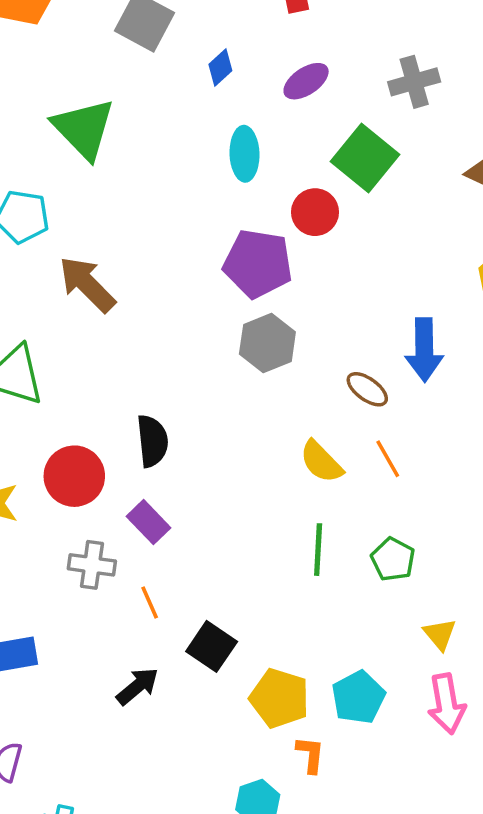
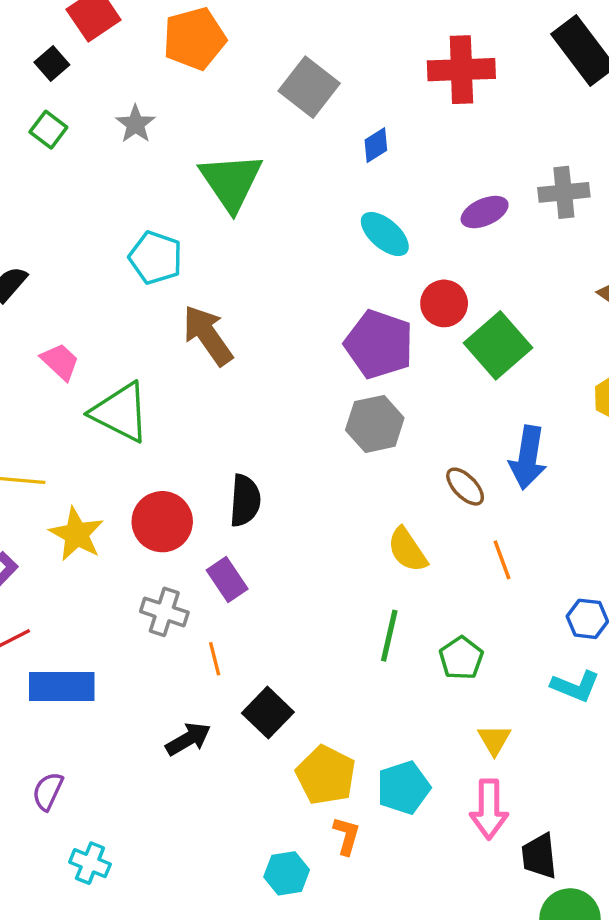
purple ellipse: (306, 81) -> (485, 212), moved
cyan ellipse: (244, 154) -> (385, 234), turned -57
green square: (365, 158) -> (498, 345), moved
orange line: (388, 459) -> (502, 560), moved

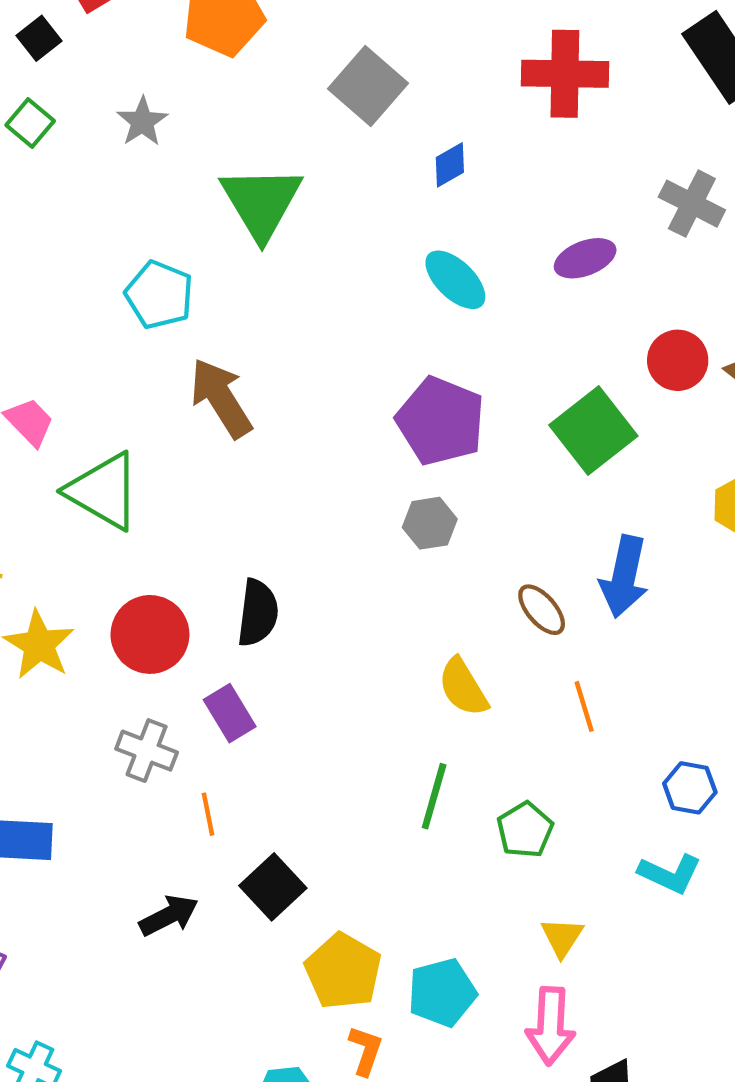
gray cross: (564, 192) -> (692, 204), moved, turned 30
red circle: (444, 303) -> (678, 360), moved
gray hexagon: (375, 424) -> (430, 523), size x0.7

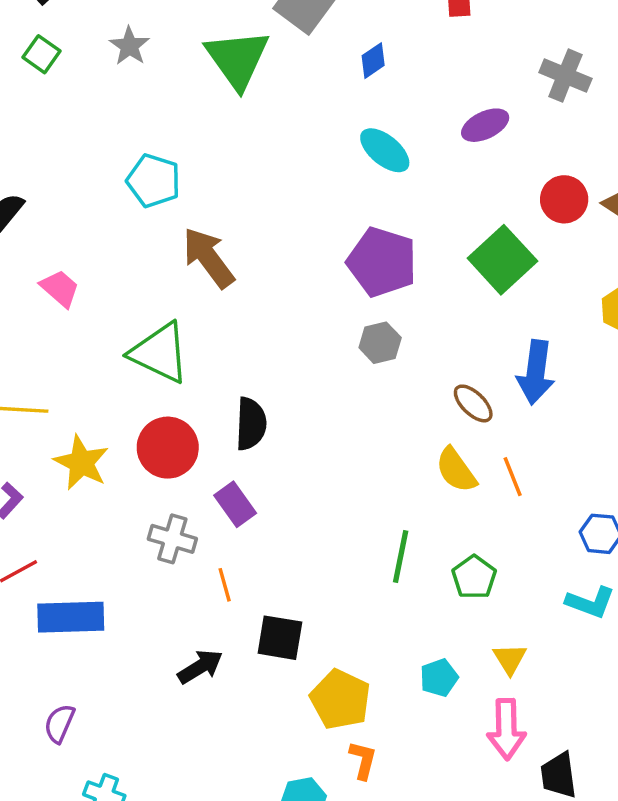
green triangle: (261, 202) -> (237, 59), moved
green triangle: (104, 491) -> (160, 353), moved
yellow semicircle: (463, 687) -> (456, 470), moved
black square: (273, 887) -> (280, 638), turned -33
cyan pentagon: (442, 993) -> (439, 678), moved, size x0.7

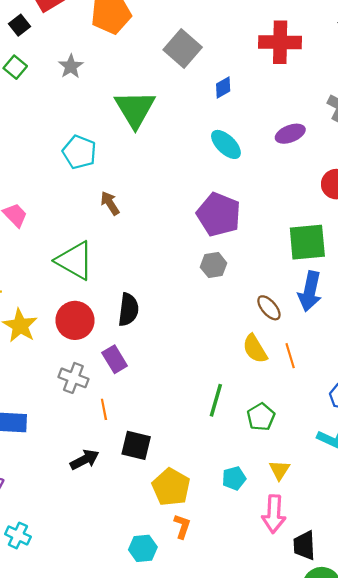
green triangle: (237, 59) -> (135, 109), moved
brown arrow: (208, 258) -> (110, 203), size x0.6
green square: (502, 260) -> (307, 242), moved, turned 33

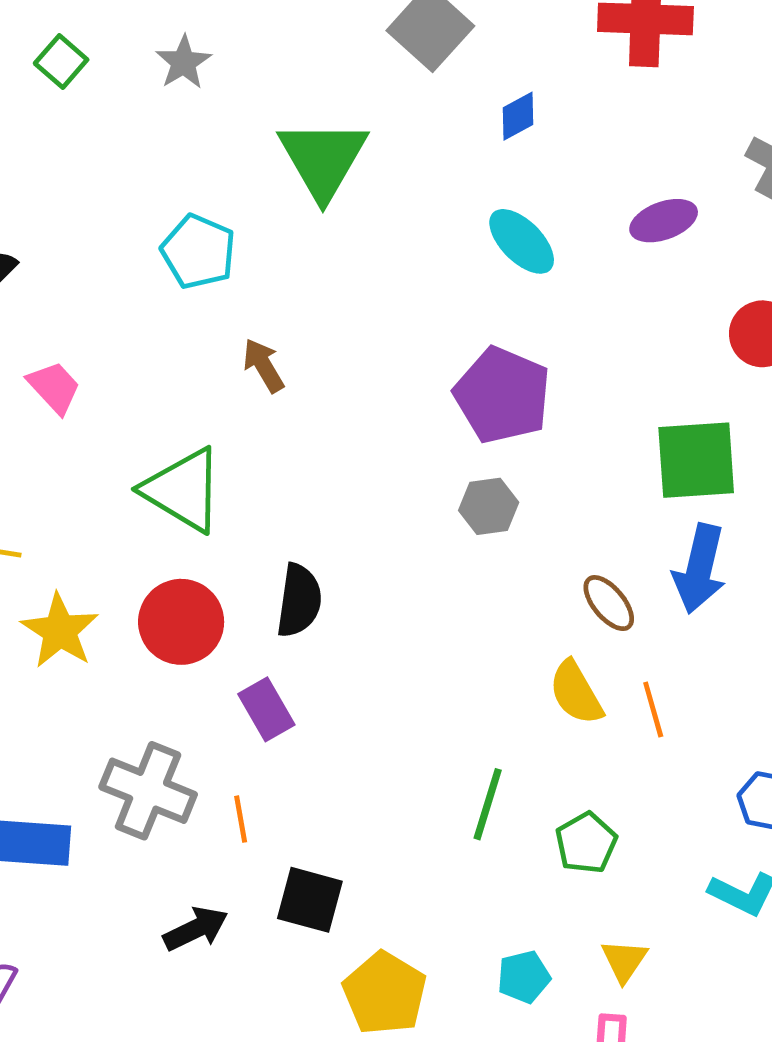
gray cross: (73, 378) -> (148, 791), moved, size x1.4

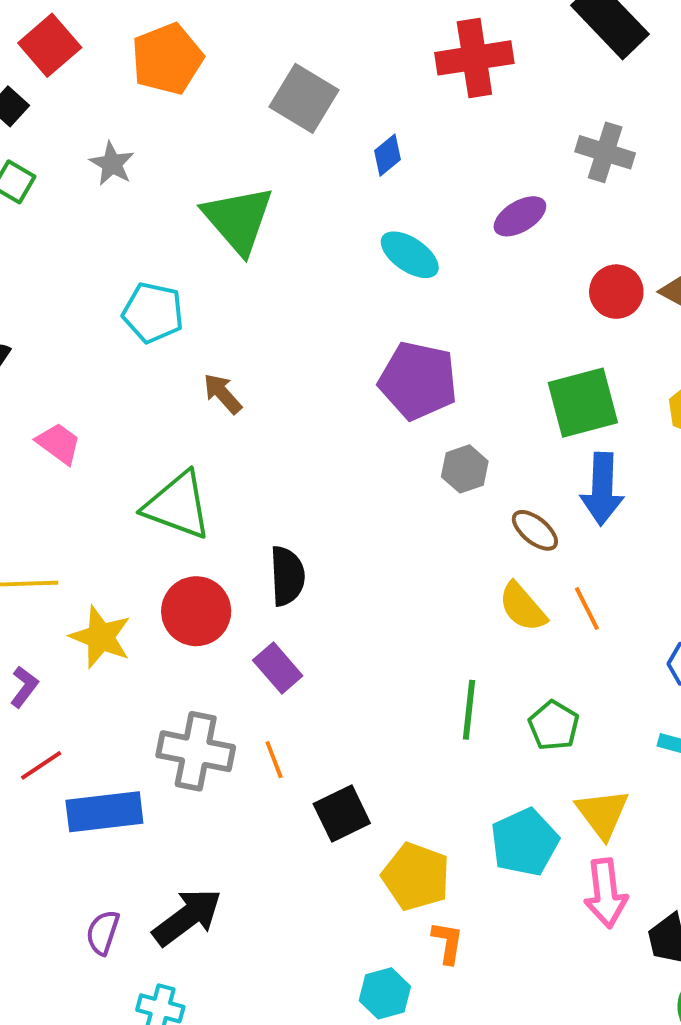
gray hexagon: (489, 506) -> (465, 469), moved
black square: (310, 900) -> (342, 813), turned -30
black arrow: (196, 929) -> (187, 917), moved, size x1.4
yellow triangle: (624, 961) -> (602, 814), size x1.4
cyan pentagon: (524, 977) -> (525, 842), size x1.6

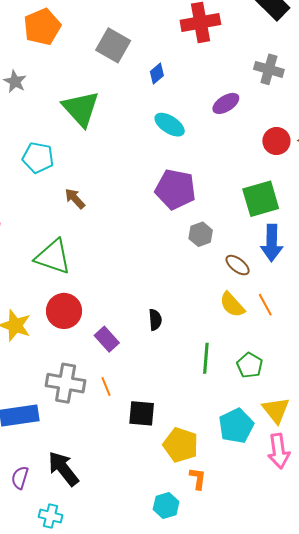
black semicircle: (287, 576) -> (155, 320), moved, size x0.7
black square: (342, 813) -> (142, 413), turned 32
black arrow: (187, 917) -> (63, 469), turned -90

